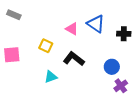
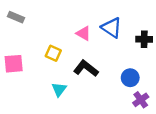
cyan triangle: (51, 77) -> (59, 89), turned -32

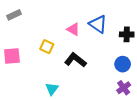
gray rectangle: (16, 17) -> (14, 15), turned -48
blue circle: (130, 78) -> (123, 64), moved
cyan triangle: (59, 89) -> (52, 89), moved

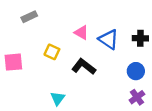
gray rectangle: (14, 15) -> (29, 17), moved
blue triangle: (98, 24) -> (109, 39), moved

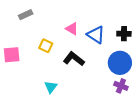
blue circle: (136, 71) -> (120, 63), size x1.5
purple cross: (137, 97) -> (121, 86), turned -32

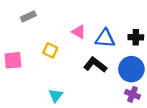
blue triangle: (96, 35) -> (105, 38), turned -30
black L-shape: (74, 59) -> (95, 65), moved

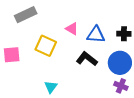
gray rectangle: (28, 16) -> (26, 15), size x1.5
yellow square: (50, 50) -> (46, 46), size x1.5

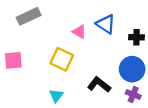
blue triangle: (96, 35) -> (106, 24), moved, turned 30
yellow square: (46, 46) -> (62, 59), moved
black L-shape: (87, 59) -> (99, 85), moved

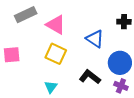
blue triangle: (106, 24) -> (95, 39), moved
pink triangle: (79, 32) -> (56, 25), moved, size x1.5
black cross: (137, 37) -> (124, 22), moved

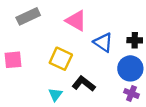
black cross: (124, 22) -> (135, 40), moved
pink triangle: (56, 25) -> (76, 21), moved
black L-shape: (90, 77) -> (84, 84), moved

